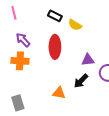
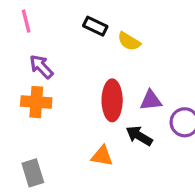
red ellipse: (55, 47) -> (112, 100), moved
black arrow: (81, 81) -> (139, 136), turned 77

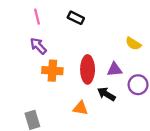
pink line: (26, 21) -> (37, 17), moved
yellow semicircle: (129, 41) -> (133, 44), moved
orange cross: (36, 102) -> (52, 71), moved

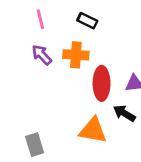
orange cross: (52, 71) -> (76, 55), moved
orange triangle: (81, 108) -> (93, 130), size x1.5

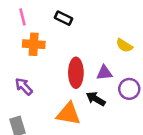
purple arrow: (42, 55) -> (24, 86), moved
orange cross: (76, 55) -> (34, 44), moved

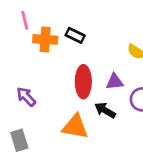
black rectangle: (63, 18) -> (75, 35), moved
orange cross: (34, 44) -> (45, 39), moved

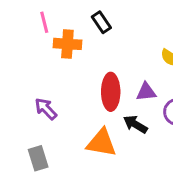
black rectangle: (75, 35) -> (101, 22), moved, turned 30

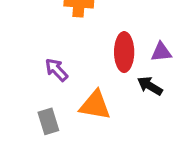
orange triangle: (101, 143) -> (95, 105), moved

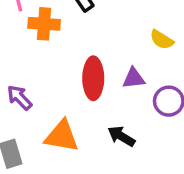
black arrow: (150, 86) -> (121, 136), moved

